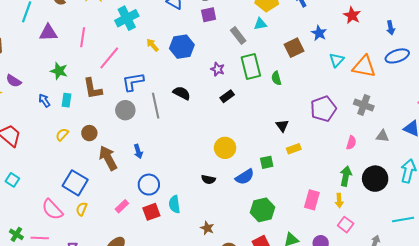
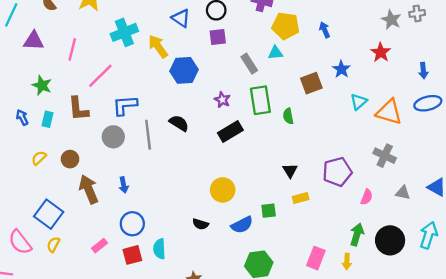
yellow arrow: (152, 45) -> (158, 46), moved, size x1.5
black rectangle: (227, 96) -> (230, 132), size x1.5
purple pentagon: (323, 109) -> (337, 172), moved

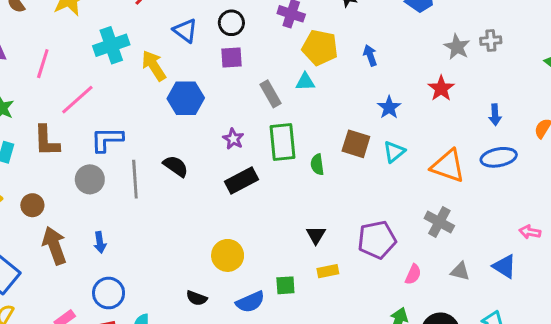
brown square: (311, 83) -> (356, 144), moved, turned 35
cyan triangle: (359, 102) -> (394, 152), moved

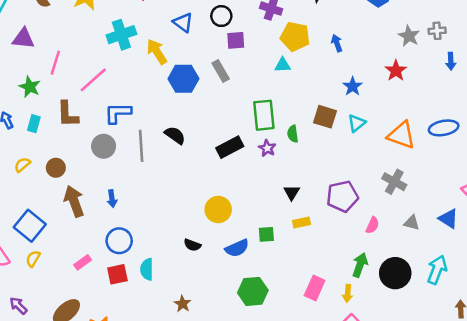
purple square: (232, 57) -> (236, 40), moved
pink line: (43, 64) -> (55, 63), moved
gray rectangle: (271, 94) -> (221, 71), moved
blue arrow: (495, 115) -> (451, 61), moved
purple star: (233, 139) -> (267, 148), moved

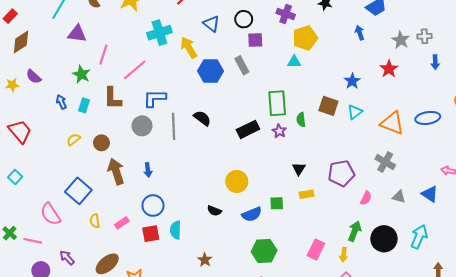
yellow pentagon: (295, 37) -> (305, 38), turned -30
blue arrow: (337, 43) -> (360, 33), moved
yellow semicircle: (33, 259) -> (95, 221), moved, turned -40

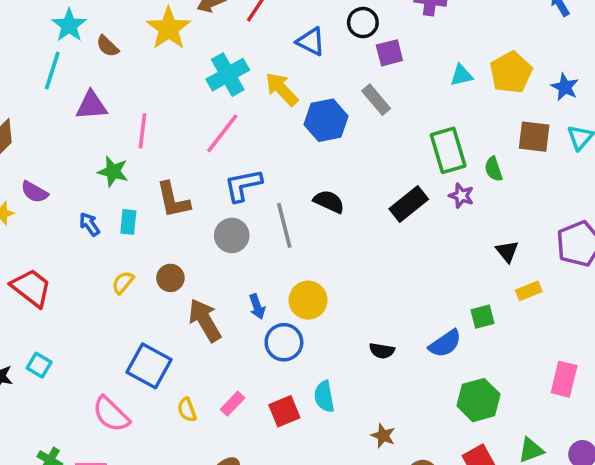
yellow pentagon: (305, 38) -> (511, 72), moved
pink line: (135, 70) -> (222, 133), moved
yellow circle: (237, 181) -> (308, 300), moved
blue circle: (153, 206) -> (284, 342), moved

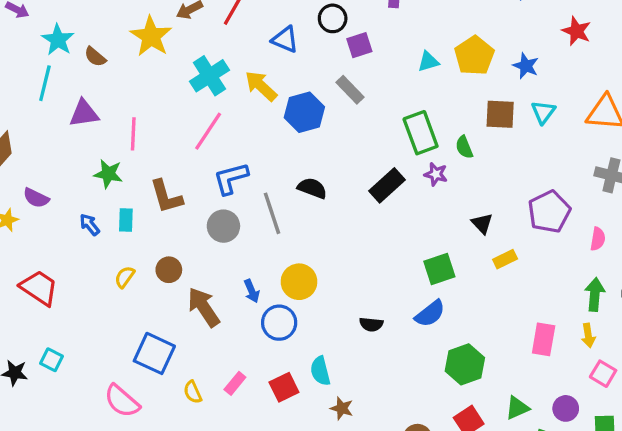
green square: (483, 317) -> (439, 269), moved, size x1.4
brown star: (383, 436) -> (342, 408), moved

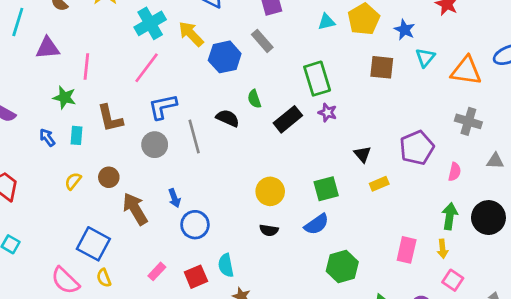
cyan triangle: (543, 112) -> (425, 58), moved
green semicircle: (464, 147) -> (254, 99), moved
yellow circle: (299, 282) -> (270, 191), moved
yellow semicircle: (193, 392) -> (104, 278), moved

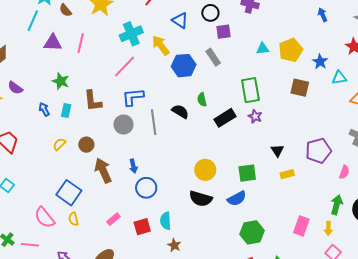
cyan triangle: (425, 58) -> (339, 78), moved, turned 35
pink line: (86, 67) -> (81, 43), moved
black semicircle: (269, 230) -> (201, 199), size x1.6

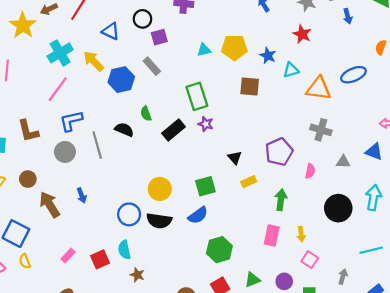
yellow pentagon: (291, 50) -> (234, 47), turned 30
blue circle: (146, 188) -> (129, 214), moved
green arrow: (337, 205) -> (281, 200), moved

